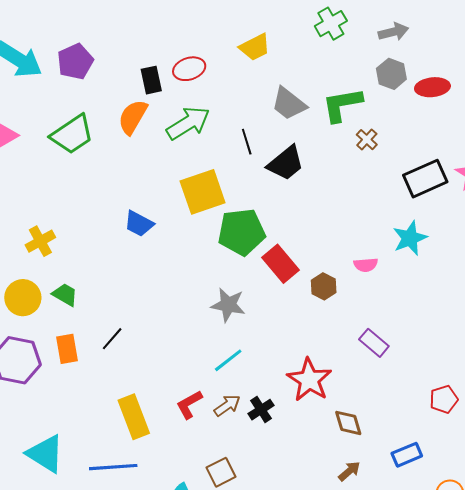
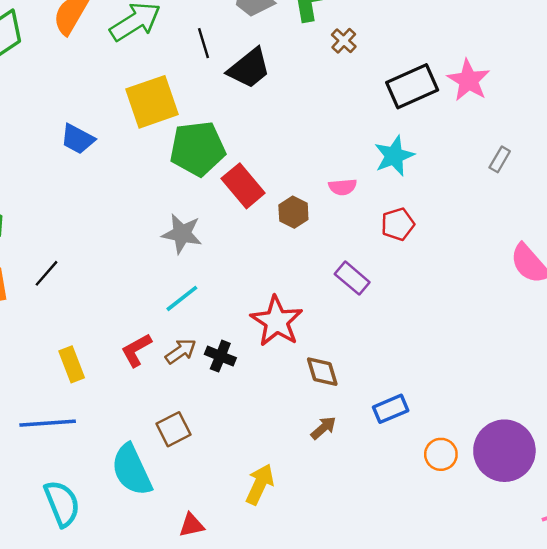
red pentagon: (444, 399) -> (398, 224), moved
black cross: (261, 410) -> (220, 356), turned -35
yellow rectangle: (134, 417) -> (72, 364), size x0.7

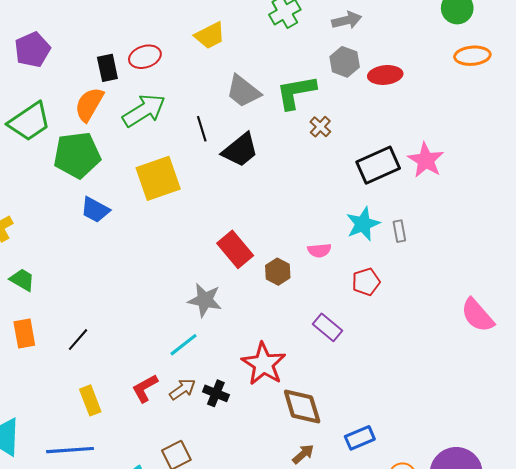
green pentagon: (198, 149) -> (77, 155), moved
gray rectangle: (500, 159) -> (399, 231), moved, turned -40
gray star: (182, 234) -> (205, 300), moved
black line: (46, 273) -> (78, 340), moved
brown diamond: (322, 372) -> (302, 406), size x1.4

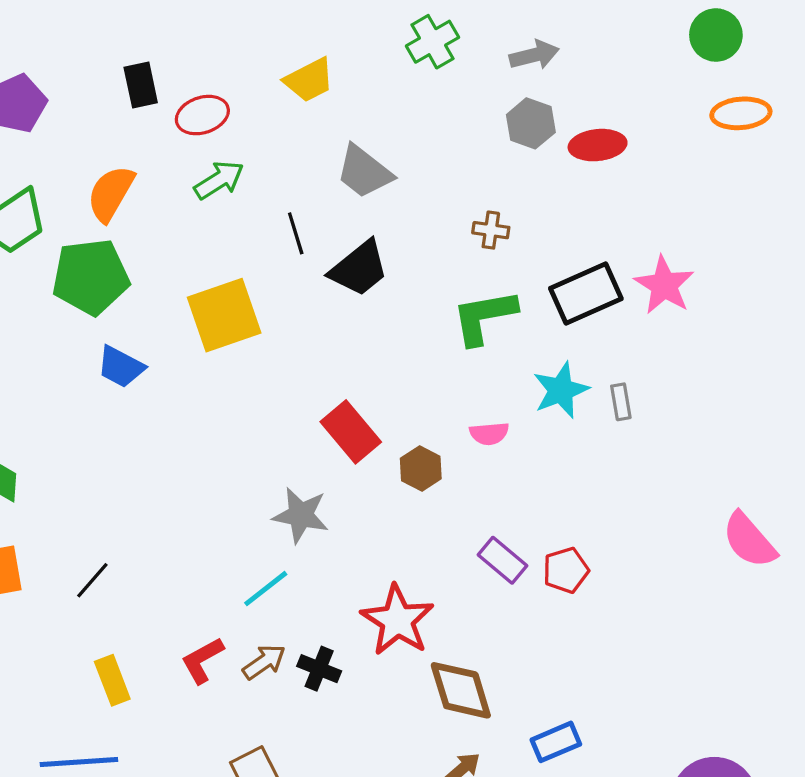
black rectangle: (107, 68) -> (141, 85), moved
green L-shape: (296, 92) -> (484, 317), moved
green arrow: (144, 110) -> (219, 180), moved, size x0.7
brown cross: (320, 127) -> (491, 230), turned -35
red pentagon: (366, 282) -> (566, 570), moved

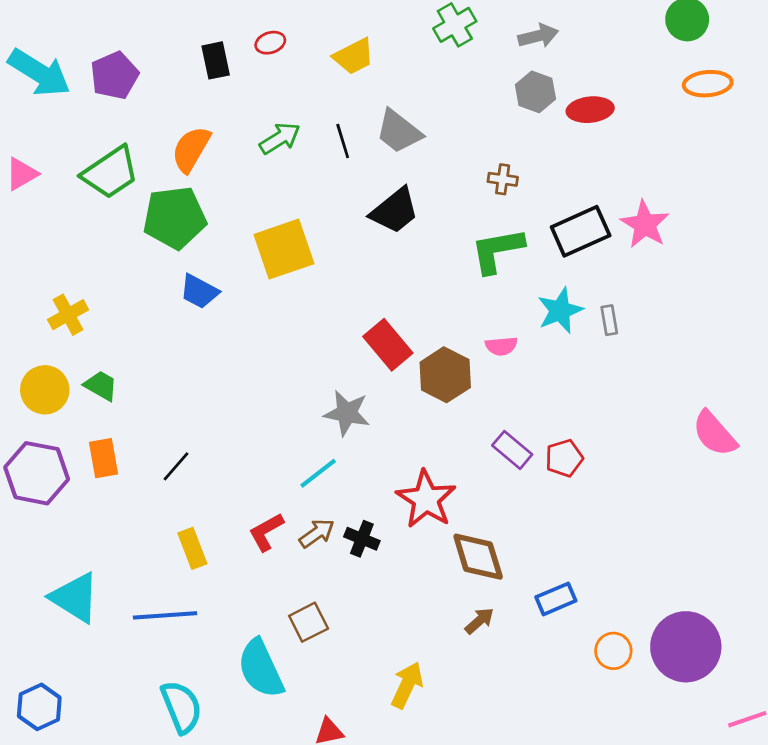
red ellipse: (202, 115) -> (270, 43), moved, size x0.7
black line: (296, 233) -> (343, 141), moved
brown hexagon: (421, 469) -> (445, 375), size x1.5

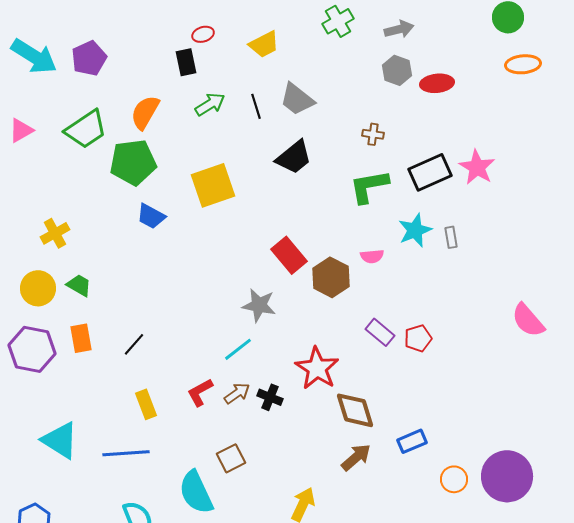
black rectangle: (216, 60) -> (186, 62), moved
brown arrow: (479, 621) -> (356, 457), size x1.4

